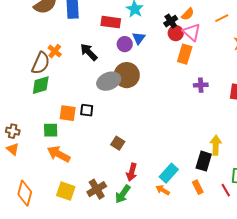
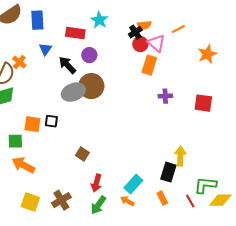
orange semicircle: (188, 14) -> (144, 25), moved, turned 40
orange line: (222, 18) -> (178, 29), moved
blue triangle: (139, 38) -> (45, 49), moved
black arrow: (89, 52) -> (67, 65), moved
green arrow: (123, 194) -> (98, 205), moved

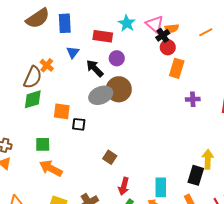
pink triangle: (156, 43) -> (155, 24), moved
orange square: (32, 124) -> (62, 111), moved
cyan rectangle: (133, 184) -> (161, 187), turned -42

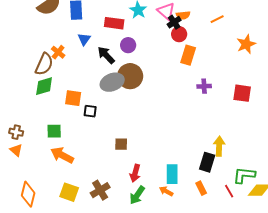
brown square: (110, 157) -> (121, 144), turned -32

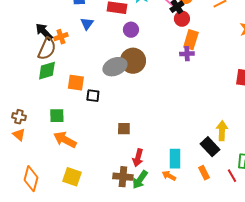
orange cross: (58, 52) -> (61, 37), turned 32
black arrow: (106, 55) -> (44, 32), moved
purple cross: (204, 86) -> (187, 54), moved
black rectangle: (207, 162) -> (210, 147), turned -60
brown cross: (100, 190) -> (123, 177), moved, turned 36

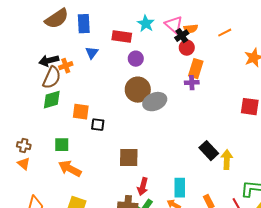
black arrow: (44, 32) -> (49, 61), turned -60
gray ellipse: (115, 67) -> (155, 102), moved
brown square: (124, 129) -> (129, 158), size x1.5
black rectangle: (210, 147) -> (209, 151), moved

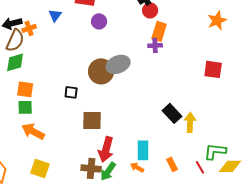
brown circle: (138, 90) -> (101, 71), moved
orange square: (81, 112) -> (25, 89), moved
black square: (98, 125) -> (71, 92), moved
red arrow: (143, 187) -> (106, 149), size x1.4

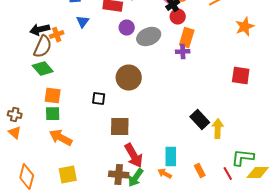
green diamond: (15, 62) -> (43, 69), turned 65
gray ellipse: (118, 64) -> (149, 37), moved
red arrow: (106, 149) -> (134, 156), turned -45
yellow square: (40, 168) -> (68, 175), turned -30

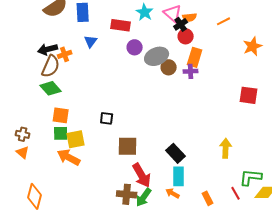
brown circle: (129, 78) -> (169, 67), moved, size x0.6
black rectangle: (200, 120) -> (176, 153), moved
orange rectangle: (200, 171) -> (208, 198), moved
yellow square: (68, 175) -> (76, 139), moved

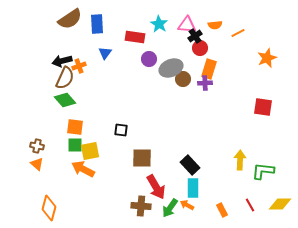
pink triangle: (173, 13) -> (187, 25), turned -36
orange semicircle: (190, 17) -> (215, 25), moved
green L-shape: (251, 177) -> (263, 171), moved
green arrow: (144, 197) -> (170, 208), moved

